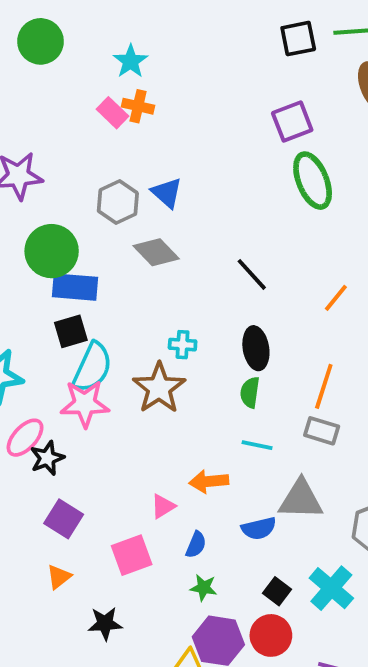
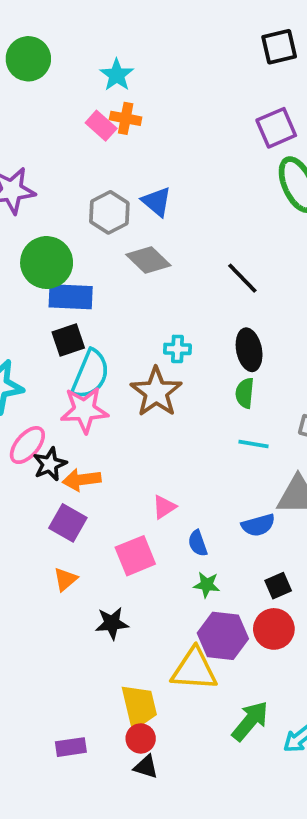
orange arrow: (209, 481) -> (82, 480), moved
blue semicircle: (196, 545) -> (198, 543), turned 140
black square: (277, 591) -> (278, 586), turned 32

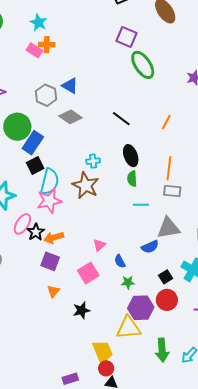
purple square: (276, 128) -> (127, 37), turned -35
blue rectangle: (71, 297) -> (33, 143), turned -50
green arrow: (250, 721) -> (162, 350), turned 145

